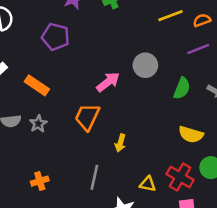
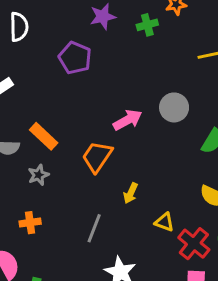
orange rectangle: (37, 85) -> (44, 136), moved
gray star: (38, 124) -> (38, 175), moved
yellow triangle: (148, 184) -> (164, 222), moved

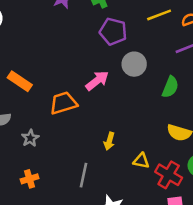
purple pentagon: (75, 58) -> (113, 31), moved
orange rectangle: (44, 136) -> (20, 81), moved
orange trapezoid: (97, 157) -> (63, 103), moved, turned 48

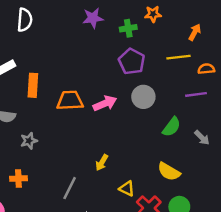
orange rectangle: (20, 81) -> (33, 85), turned 45
orange trapezoid: (63, 103) -> (70, 101), moved

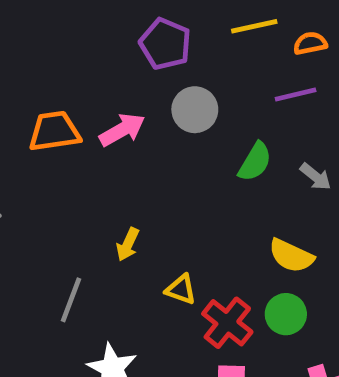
yellow semicircle: (169, 172) -> (291, 256), moved

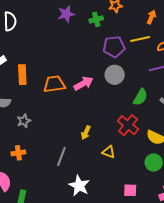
purple pentagon: (165, 44) -> (114, 47), moved, turned -30
red cross: (227, 323) -> (128, 125), moved

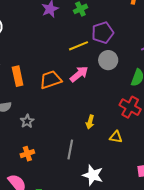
yellow line: (140, 39) -> (78, 46), moved

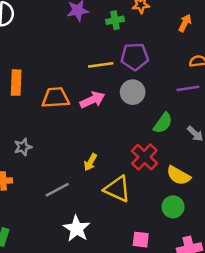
gray star: (27, 121) -> (23, 147), moved
yellow triangle: (116, 137) -> (117, 189), size x1.6
gray line: (70, 150) -> (57, 190), turned 36

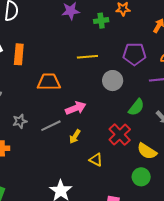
purple pentagon: (135, 57) -> (134, 54), moved
orange rectangle: (16, 83) -> (19, 54), moved
pink arrow: (92, 100) -> (76, 108), moved
yellow triangle: (117, 189) -> (96, 160), size x0.6
gray line: (57, 190) -> (51, 126), moved

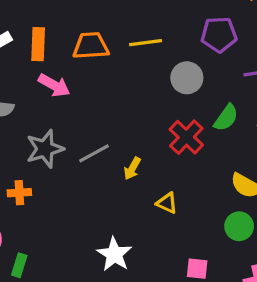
orange trapezoid: (49, 82) -> (91, 46), moved
pink arrow: (76, 108) -> (54, 85), moved, turned 54
gray star: (20, 121) -> (45, 149), size x1.6
red cross: (120, 135) -> (186, 137), moved

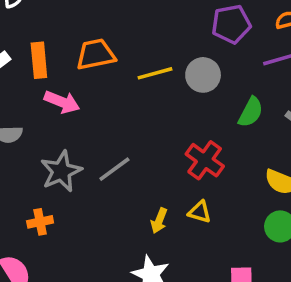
yellow line: (146, 43) -> (155, 73), moved
red cross: (186, 137) -> (205, 160), moved
yellow arrow: (132, 168) -> (159, 221), moved

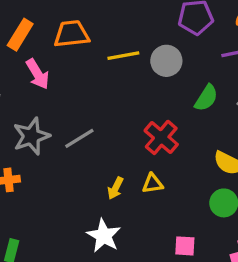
orange rectangle: (39, 60) -> (20, 35), turned 32
pink arrow: (62, 102) -> (38, 74), turned 32
yellow triangle: (200, 212) -> (153, 184), turned -30

